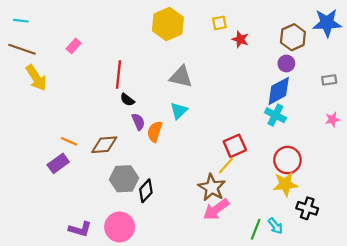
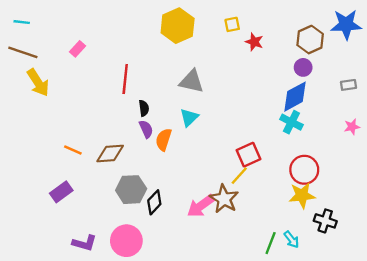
black semicircle: (127, 100) -> (144, 108), moved, turned -136
purple rectangle: (58, 163) -> (61, 192), moved
pink arrow: (216, 209) -> (201, 206), moved

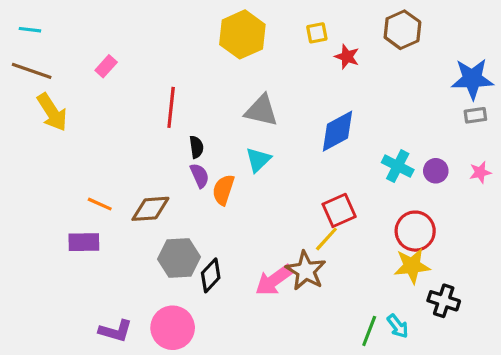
blue star: (346, 24) -> (472, 79), moved
brown hexagon: (310, 40) -> (402, 30), moved
purple circle: (303, 67) -> (436, 171), moved
blue diamond: (295, 97) -> (337, 131), moved
purple rectangle: (61, 192) -> (84, 242), moved, turned 35

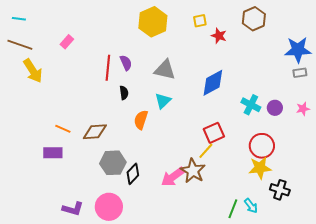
purple semicircle: (200, 176) -> (126, 63), moved

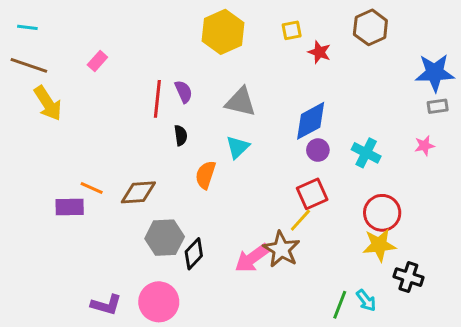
purple circle: (275, 108) -> (318, 150), moved
pink star: (303, 109) -> (424, 146), moved
purple rectangle: (53, 153) -> (70, 207), moved

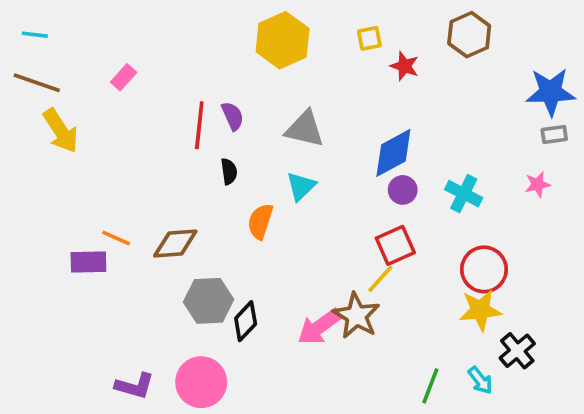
black cross: (408, 277) -> (517, 351), turned 32
cyan arrow: (366, 300) -> (480, 380), moved

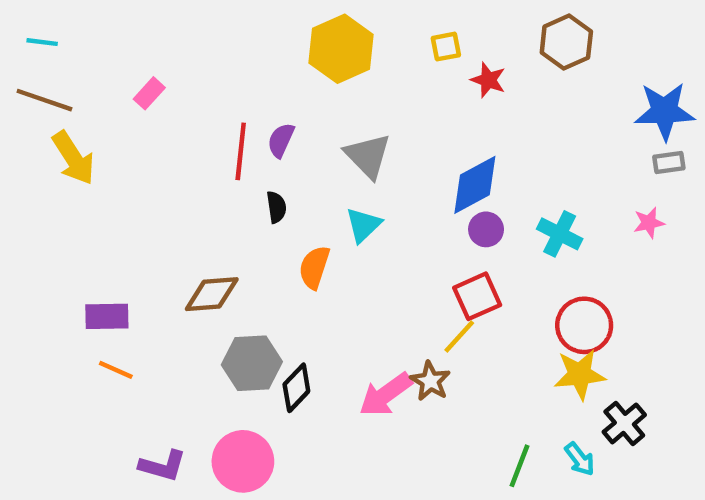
purple semicircle: (233, 116) -> (281, 140), turned -132
gray triangle: (305, 129) -> (368, 156), turned 33
orange line: (116, 238) -> (116, 370), moved
brown star: (356, 316) -> (430, 381), size x0.7

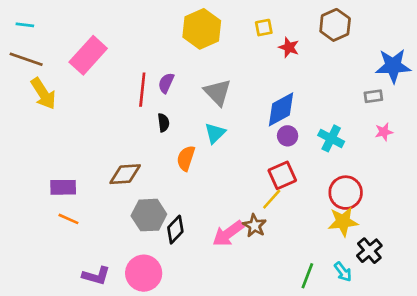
pink rectangle: (149, 93) -> (88, 55), size x2.0
gray rectangle: (669, 163) -> (373, 96), moved

